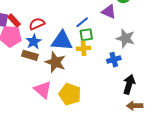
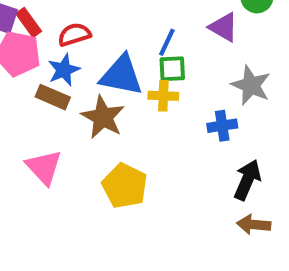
blue line: (82, 22) -> (167, 42), turned -32
pink triangle: (43, 90) -> (44, 167), moved

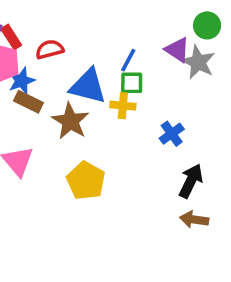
blue star: (64, 70) -> (22, 81), moved
gray star: (251, 85) -> (198, 62), moved
blue cross: (222, 126) -> (172, 134), turned -30

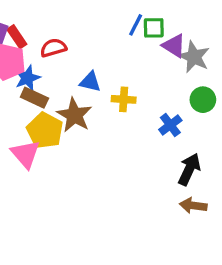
green circle: (207, 25) -> (203, 100), moved
blue line: (128, 60) -> (136, 25), moved
green square: (132, 83) -> (154, 28), moved
blue triangle: (88, 86) -> (90, 82), size x0.6
yellow pentagon: (86, 181) -> (45, 130), moved

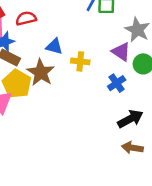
purple triangle: (174, 46) -> (121, 52), moved
black arrow: (189, 169) -> (130, 119), turned 35

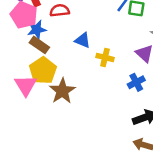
brown star: (41, 72) -> (62, 91), moved

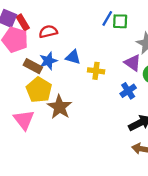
blue star: (37, 29) -> (48, 61), moved
pink triangle: (26, 85) -> (24, 120), moved

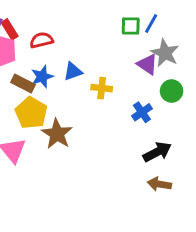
blue line: (107, 18) -> (151, 24), moved
blue triangle: (73, 57) -> (73, 71), turned -35
purple triangle: (133, 63) -> (147, 64), moved

